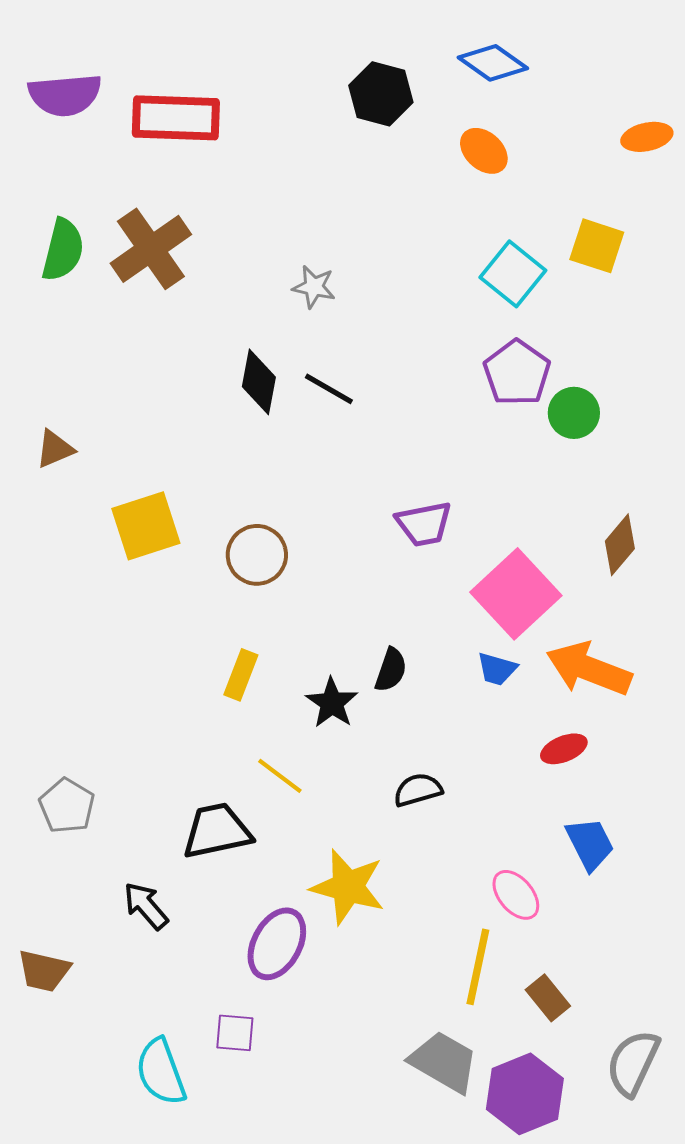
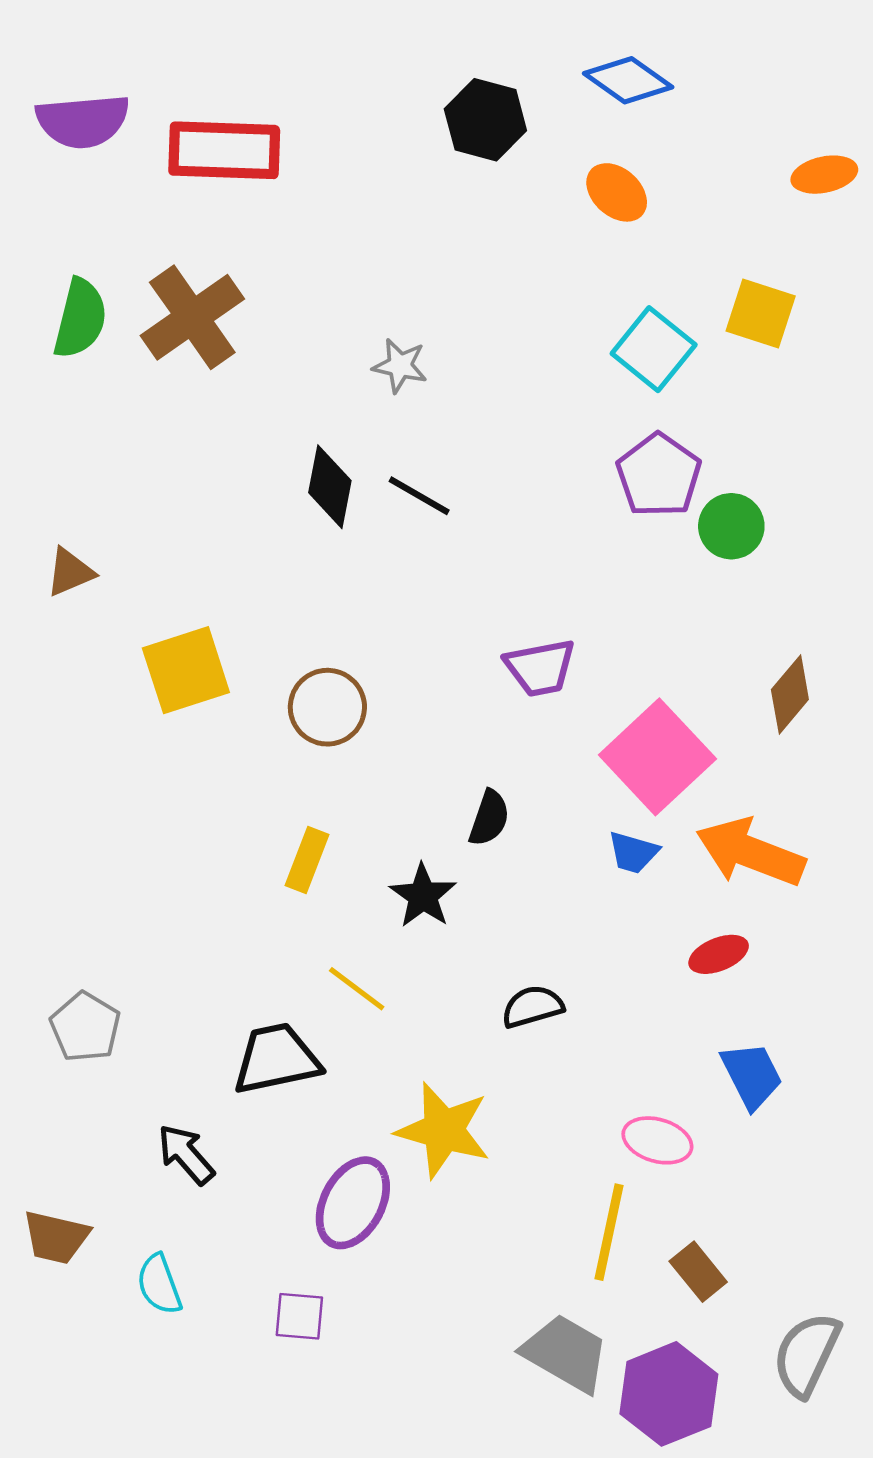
black semicircle: (391, 670) -> (489, 818), moved
pink ellipse: (516, 895) -> (657, 1140), turned -34
cyan semicircle: (161, 1072) -> (159, 1284), moved, size x0.7

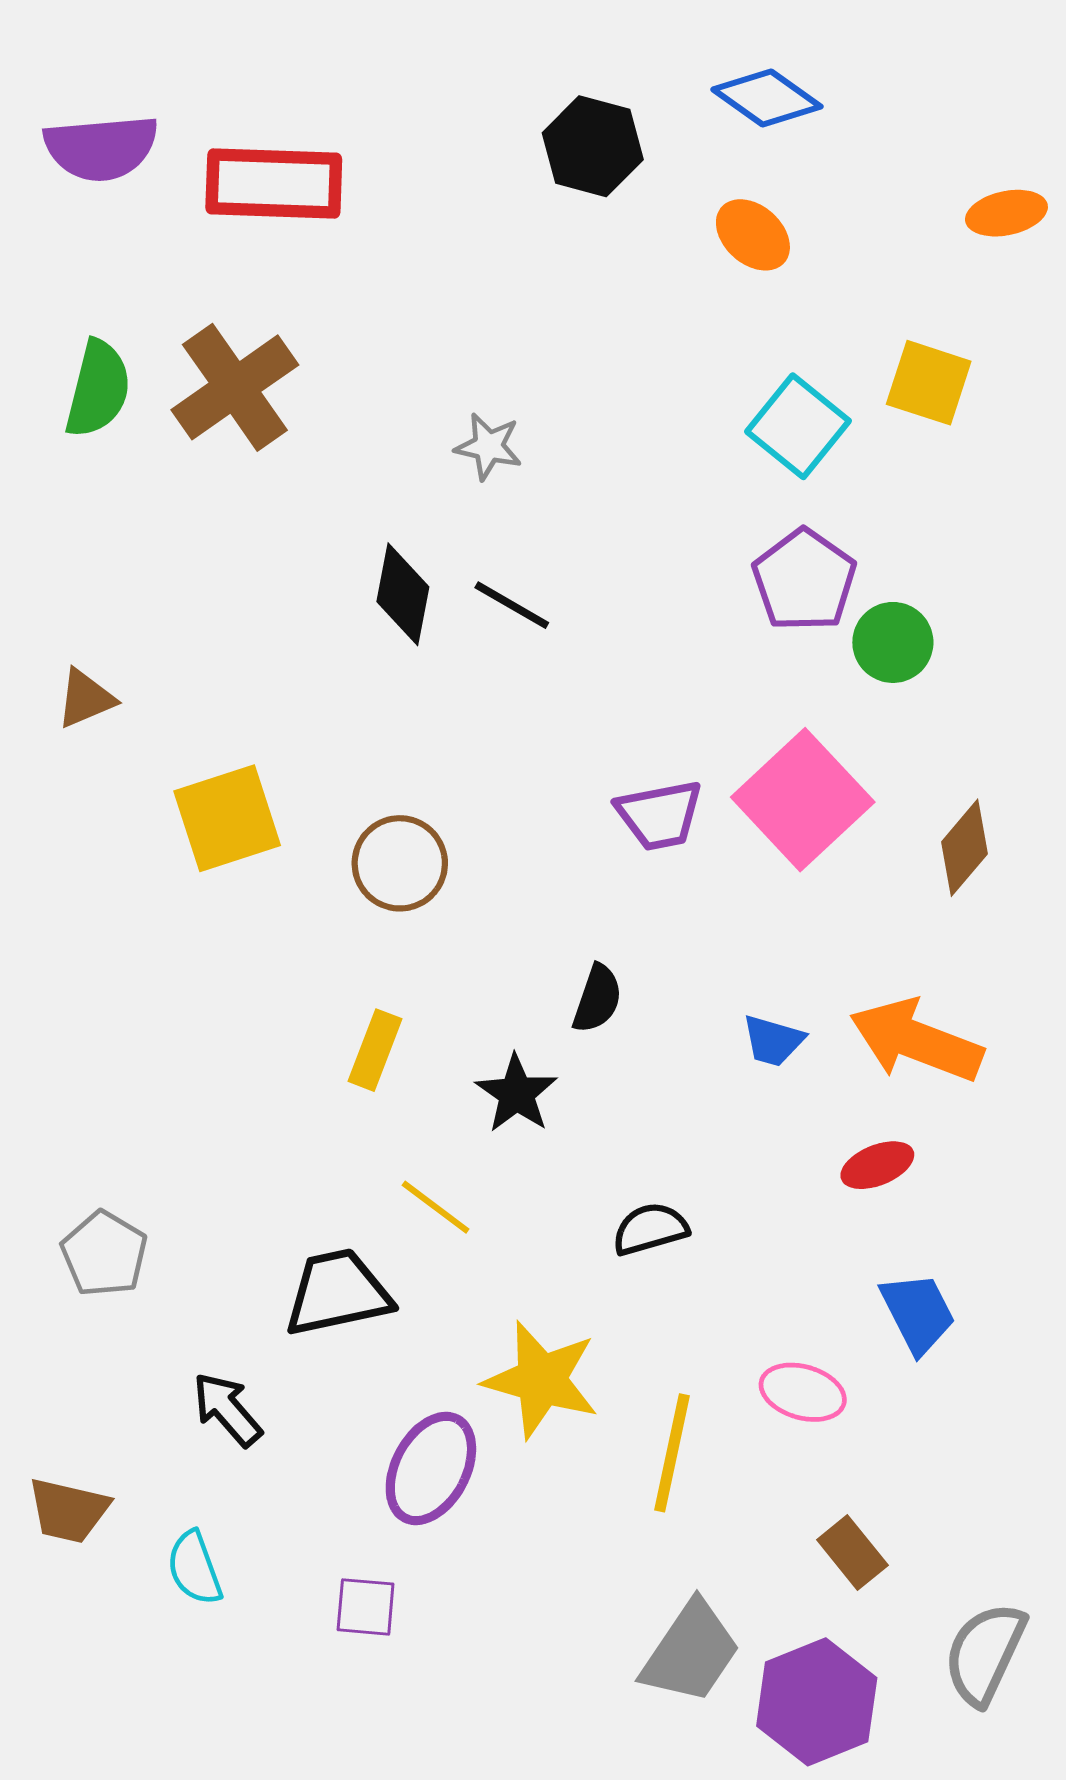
pink square: (657, 757) -> (803, 800), moved
yellow line: (609, 1232) -> (672, 1453), moved
gray trapezoid: (566, 1353) -> (691, 1652), turned 94

